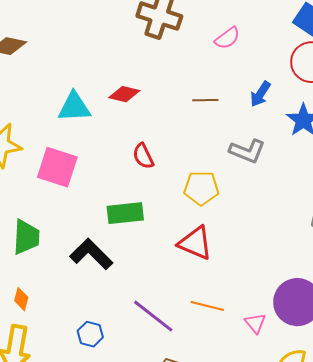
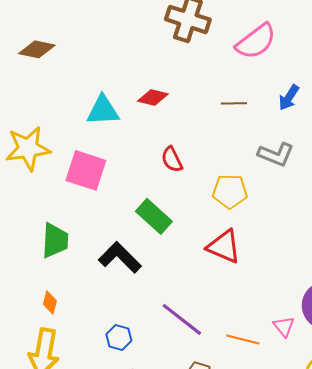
pink semicircle: (227, 38) -> (256, 41), size x1.6
green rectangle: (125, 213) -> (154, 216), turned 48
orange line: (207, 306) -> (243, 339), moved

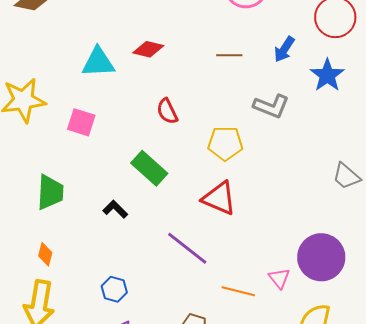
pink square: (86, 170) -> (81, 122), size x0.7
black L-shape: (120, 257) -> (115, 209), size x0.6
purple line: (182, 319) -> (187, 248), moved

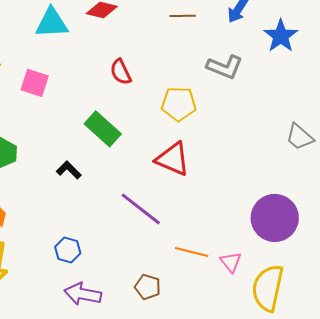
pink triangle: (279, 278) -> (231, 262), moved

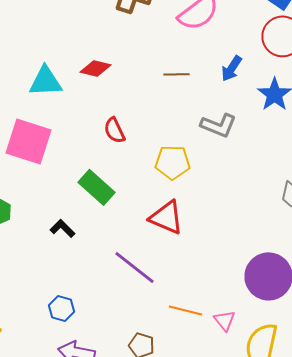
pink square: (35, 83) -> (28, 141), size x1.6

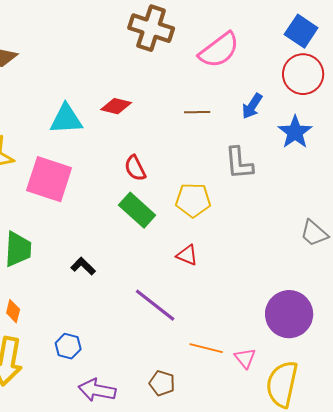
gray L-shape: (218, 125) -> (239, 163), turned 63
green rectangle: (96, 187) -> (137, 210), moved
red triangle: (166, 217) -> (187, 255), size x0.6
blue hexagon: (62, 308) -> (68, 346), moved

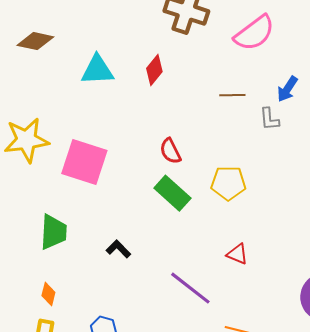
red diamond: (116, 106) -> (154, 70), moved, turned -64
cyan triangle: (66, 119) -> (97, 70), moved
gray L-shape: (239, 163) -> (269, 119), moved, size x0.7
red triangle: (187, 255) -> (237, 254), moved

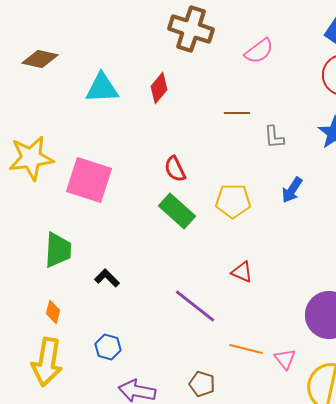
pink semicircle: (254, 33) -> (259, 51), size x0.7
blue arrow: (287, 89) -> (292, 190), moved
black L-shape: (118, 249) -> (107, 278), moved

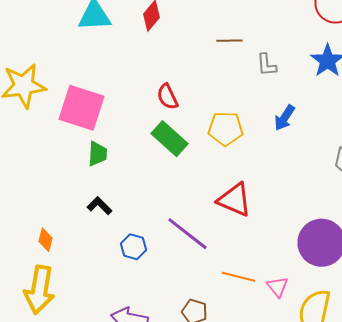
green trapezoid: (58, 250) -> (98, 154), moved, size x0.7
red triangle: (242, 272) -> (234, 200), size x1.6
blue hexagon: (108, 347) -> (134, 247), moved

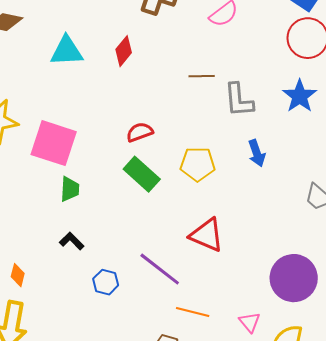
gray L-shape: (266, 65) -> (239, 100), size x1.5
red semicircle: (168, 97) -> (140, 132), turned 96
blue arrow: (284, 118) -> (257, 153), turned -52
orange line: (238, 277) -> (193, 312), moved

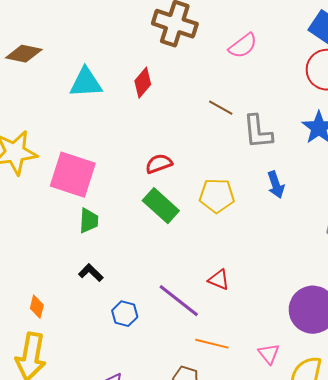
brown line: (202, 76) -> (221, 108), turned 30
red triangle: (207, 235) -> (219, 280), moved, size x0.6

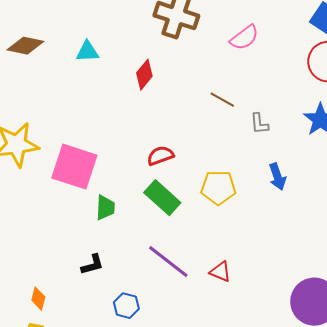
cyan triangle: (86, 83) -> (87, 52), moved, size x0.7
gray L-shape: (258, 132) -> (259, 124), size x0.6
green trapezoid: (89, 221) -> (105, 208), moved
black L-shape: (91, 273) -> (92, 265), turned 120
purple line: (179, 301) -> (168, 262), moved

